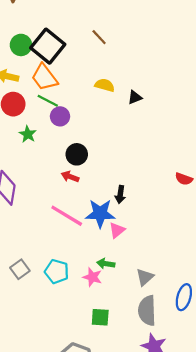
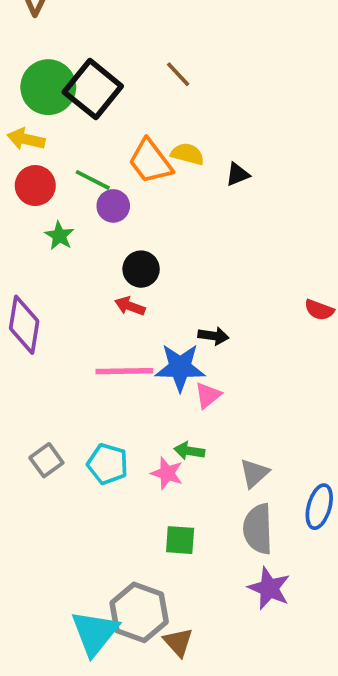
green circle: (21, 45) -> (48, 87), size x1.5
orange trapezoid: (44, 77) -> (150, 161), moved
black arrow: (120, 195) -> (213, 336), turned -90
pink line: (67, 216) -> (124, 371), turned -32

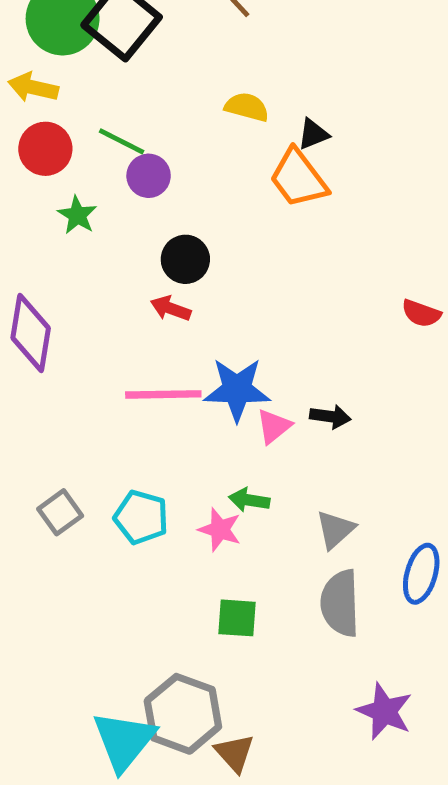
orange trapezoid: (150, 161) -> (298, 178), moved
black arrow: (213, 336) -> (330, 417), moved
purple star: (269, 588) -> (384, 711), moved

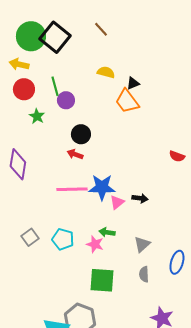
green line: (122, 141) -> (55, 86), turned 48
gray semicircle: (340, 603) -> (144, 274), size x0.6
green square: (237, 618) -> (102, 280), size x1.5

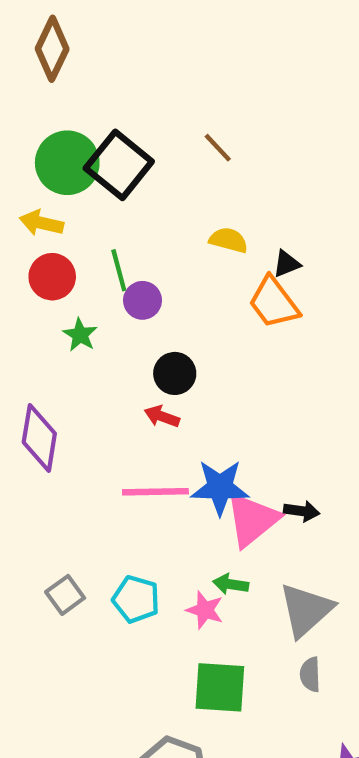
pink triangle: (117, 202) -> (252, 520), size x1.8
gray triangle: (142, 244) -> (306, 610), size x1.6

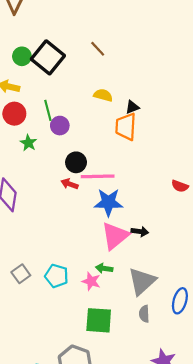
green circle: (67, 163) -> (22, 56), size x0.6
orange trapezoid: (274, 302) -> (126, 127), turned 40
blue star: (220, 487) -> (108, 202), moved
pink line: (155, 492) -> (98, 176), moved

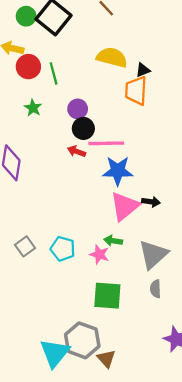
yellow semicircle: (103, 95) -> (112, 57), size x1.5
red circle: (14, 114) -> (28, 67), moved
purple circle: (60, 126) -> (78, 109), moved

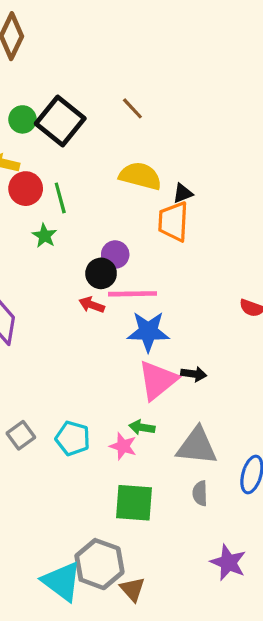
green star: (33, 108) -> (44, 236), moved
purple circle: (78, 109) -> (115, 255), moved
gray triangle: (153, 254) -> (197, 446), turned 48
cyan triangle: (55, 353) -> (62, 581), turned -32

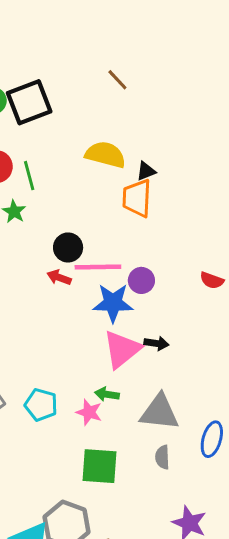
brown line: (132, 108) -> (117, 80), moved
black square: (60, 121) -> (29, 102), turned 30
purple circle: (115, 255) -> (141, 280), moved

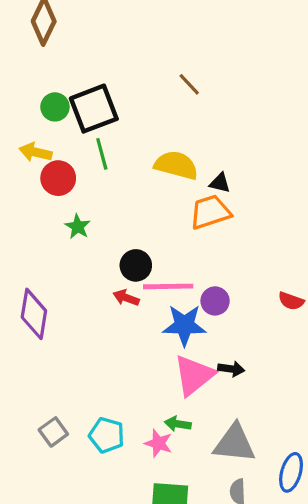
black triangle: (146, 171) -> (220, 183), turned 36
green line: (29, 176) -> (102, 154), moved
orange trapezoid: (137, 198) -> (210, 212), turned 69

